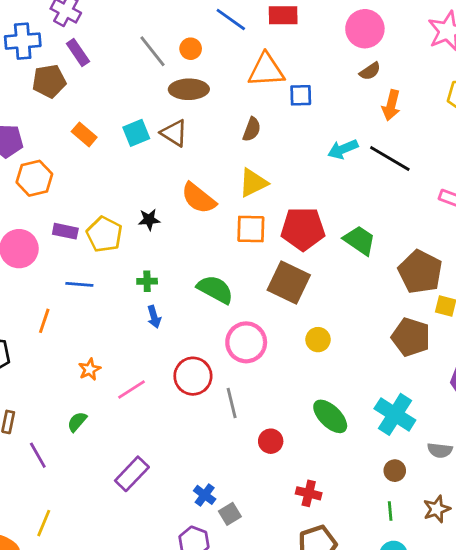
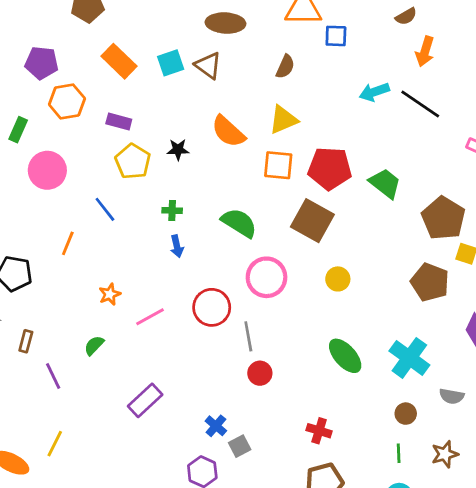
orange rectangle: (84, 134) -> (119, 61), size x1.4
purple rectangle: (65, 231) -> (119, 122), moved
blue line: (79, 284) -> (105, 209), turned 44
red circle: (271, 441) -> (260, 373), moved

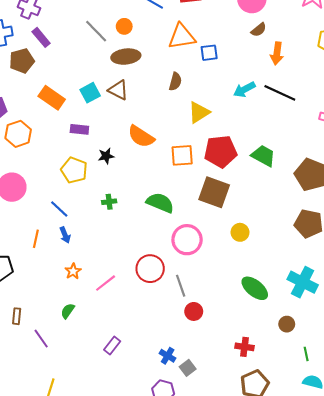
yellow triangle: (283, 120) -> (199, 112), moved
purple rectangle: (119, 122) -> (79, 129), moved
blue arrow: (177, 246) -> (65, 235), moved
purple rectangle: (145, 400) -> (112, 345), size x0.7
brown circle: (406, 414) -> (287, 324), moved

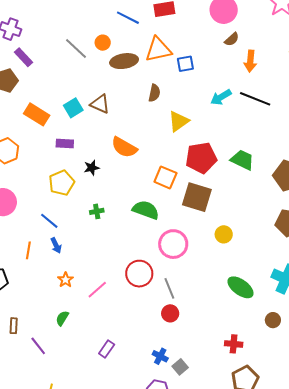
brown ellipse: (126, 57) -> (124, 61), moved
orange square: (182, 155) -> (165, 177), moved, turned 30
yellow pentagon: (74, 170) -> (62, 183), turned 30
red circle: (194, 311) -> (170, 313), moved

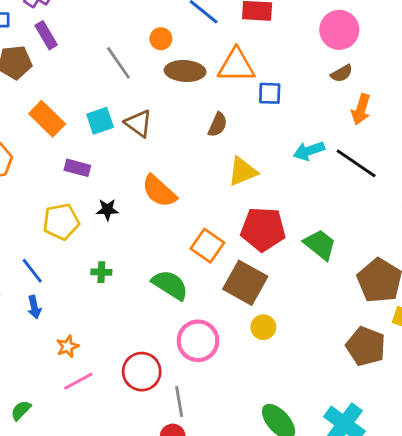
gray line: (76, 48) -> (118, 63), moved
yellow circle: (224, 234) -> (263, 327), moved
orange star: (66, 280) -> (68, 346), moved

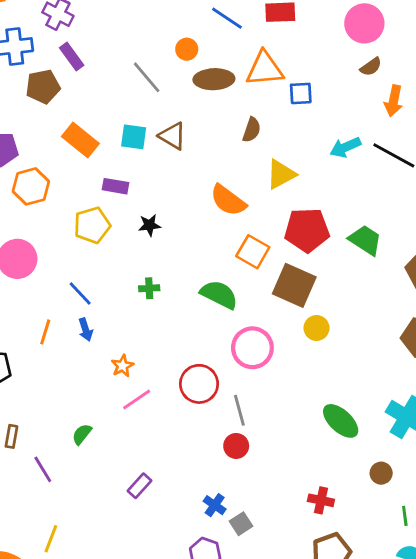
cyan square: (100, 121) -> (134, 137), turned 32
orange semicircle: (159, 191) -> (228, 200), moved
yellow pentagon: (61, 222) -> (92, 225), moved

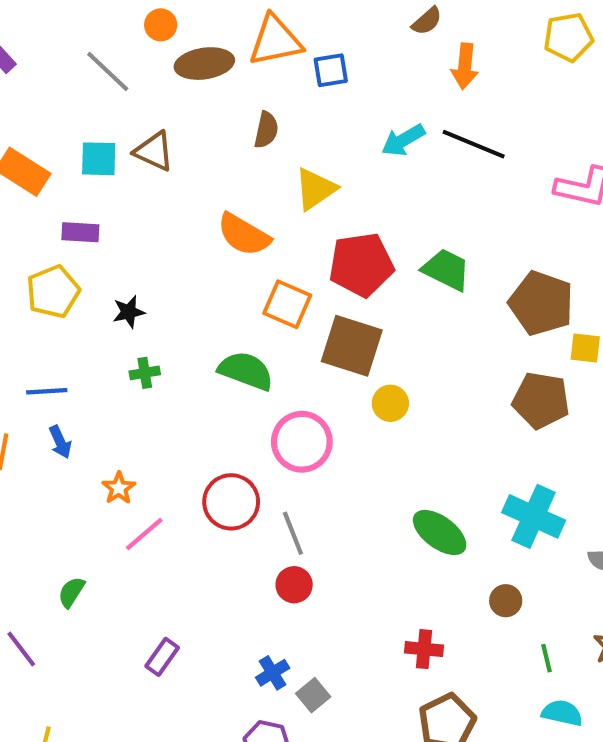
black star: (149, 225) -> (129, 312), moved
blue line: (80, 293) -> (47, 391), turned -44
blue cross: (215, 505) -> (273, 673), turned 30

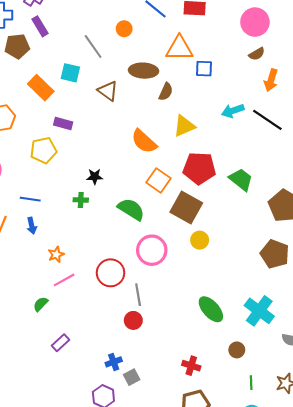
brown ellipse: (204, 64) -> (144, 71), moved
cyan square: (99, 159) -> (70, 73), moved
black star: (129, 312) -> (95, 177), moved
green semicircle: (71, 592) -> (41, 304), moved

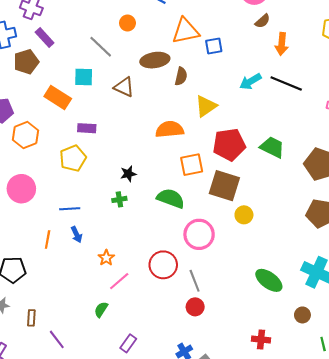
orange semicircle: (144, 141) -> (170, 129), turned 144
orange square: (159, 180) -> (192, 165), turned -35

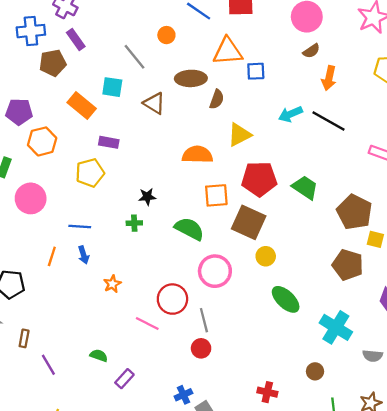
green ellipse: (269, 280) -> (286, 299), moved
pink line: (119, 281) -> (147, 323), moved, turned 60
green semicircle: (101, 309) -> (99, 355), moved, turned 70

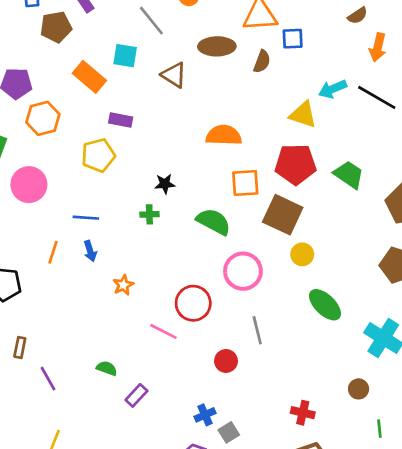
brown semicircle: (217, 99) -> (262, 61), moved
yellow triangle: (239, 135) -> (303, 115), moved, turned 45
gray line: (204, 320) -> (257, 330), moved

